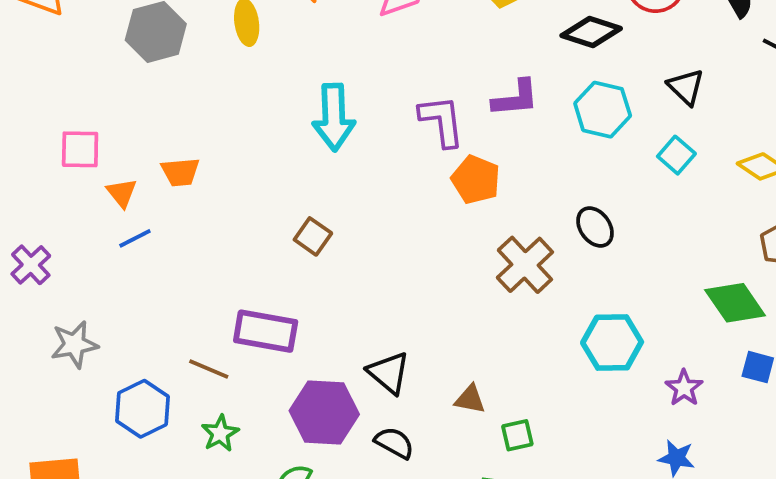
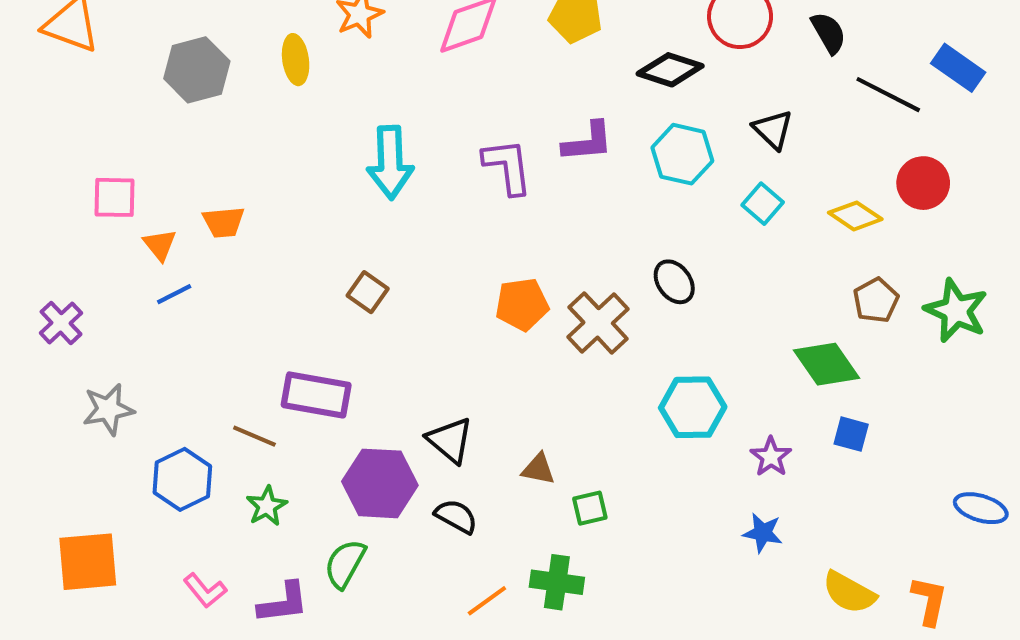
orange pentagon: (476, 180) -> (522, 304), moved, turned -30

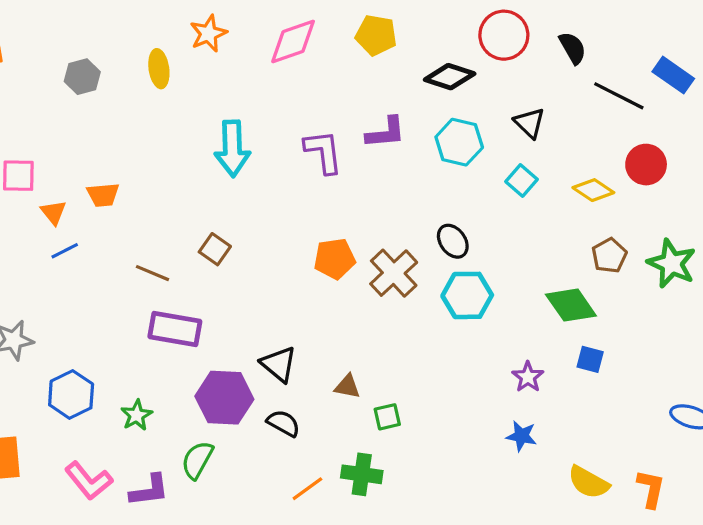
gray hexagon: (197, 70) -> (82, 77), size x0.7
cyan hexagon: (693, 407) -> (467, 295), moved
brown line: (254, 436) -> (153, 273), moved
pink L-shape: (205, 590) -> (89, 481), size x1.4

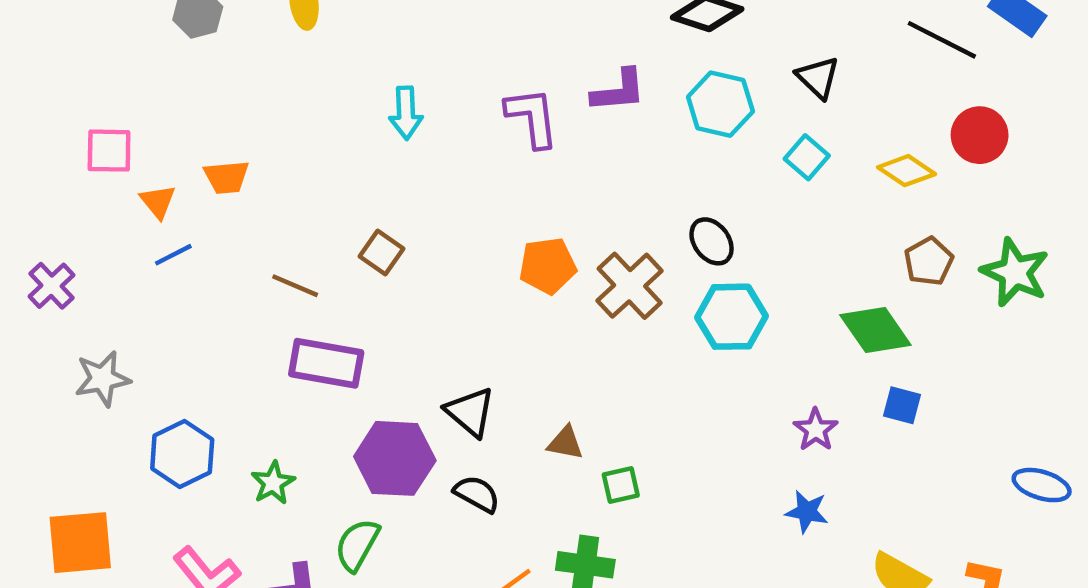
cyan arrow: (232, 149) -> (406, 113), size x0.7

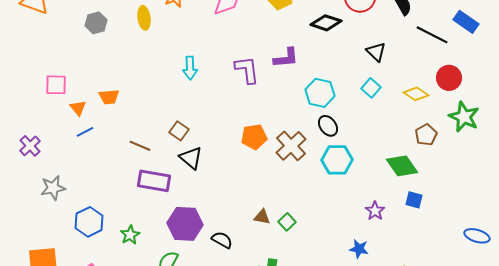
cyan hexagon: (720, 104) -> (320, 93), moved
green star: (1015, 272) -> (464, 117), moved
black triangle: (470, 412) -> (191, 158), moved
green square: (621, 485) -> (287, 222), moved, turned -30
blue star: (807, 512) -> (359, 249), moved

